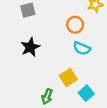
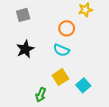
cyan semicircle: (82, 48) -> (61, 50), moved
cyan square: (86, 93) -> (83, 85), moved

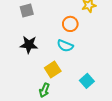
black star: (25, 49) -> (29, 45), turned 30
yellow square: (60, 77) -> (53, 70), moved

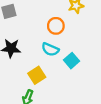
cyan square: (87, 81) -> (72, 61), moved

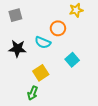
cyan semicircle: (50, 49) -> (43, 42), moved

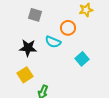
gray square: (15, 15) -> (35, 15), moved, turned 32
yellow square: (41, 73) -> (25, 75), moved

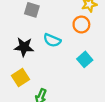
orange circle: (68, 28) -> (81, 24), moved

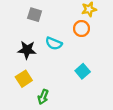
cyan square: (85, 59) -> (83, 71), moved

